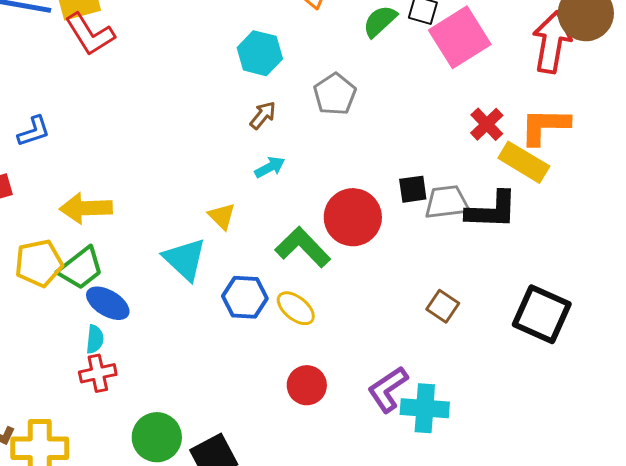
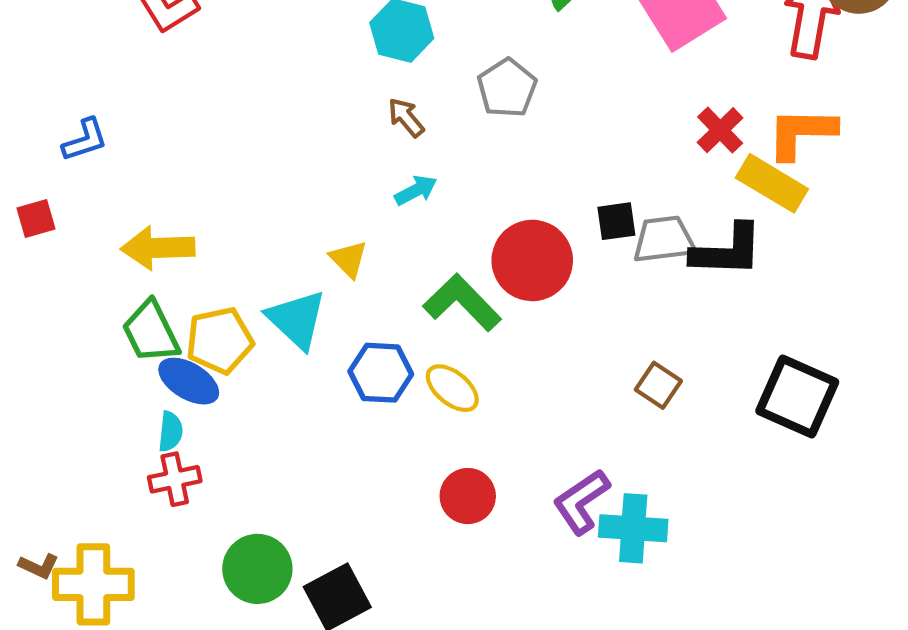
brown arrow: (263, 115) -> (406, 117), turned -80
yellow pentagon: (39, 263) -> (220, 340), moved
green trapezoid: (81, 268) -> (151, 332), turned 102

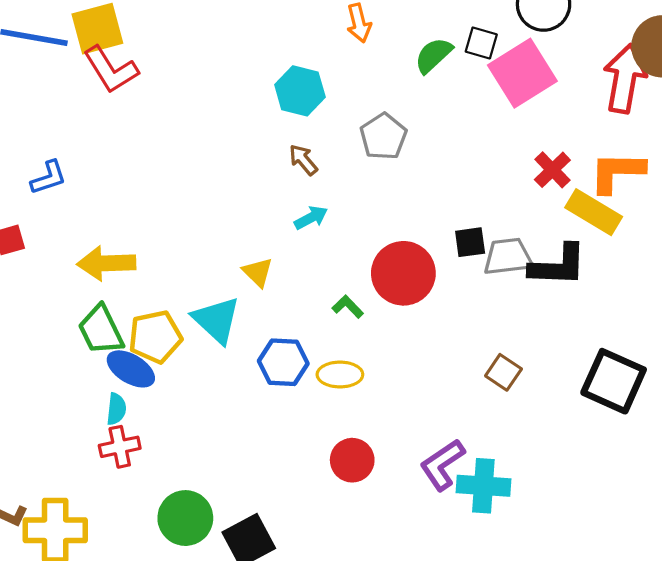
green L-shape: (462, 303) -> (348, 307), size x0.5
yellow ellipse: (452, 388) -> (340, 375), turned -39

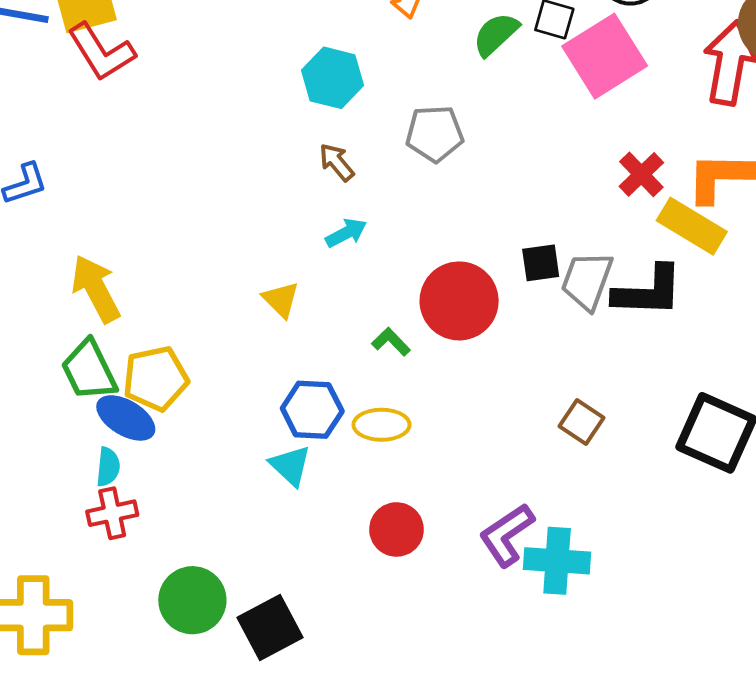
gray pentagon: (383, 136) -> (435, 134), turned 30
gray trapezoid: (508, 257) -> (587, 281), turned -63
yellow arrow: (106, 263) -> (96, 289), turned 64
cyan triangle: (216, 320) -> (290, 466), moved, size x0.7

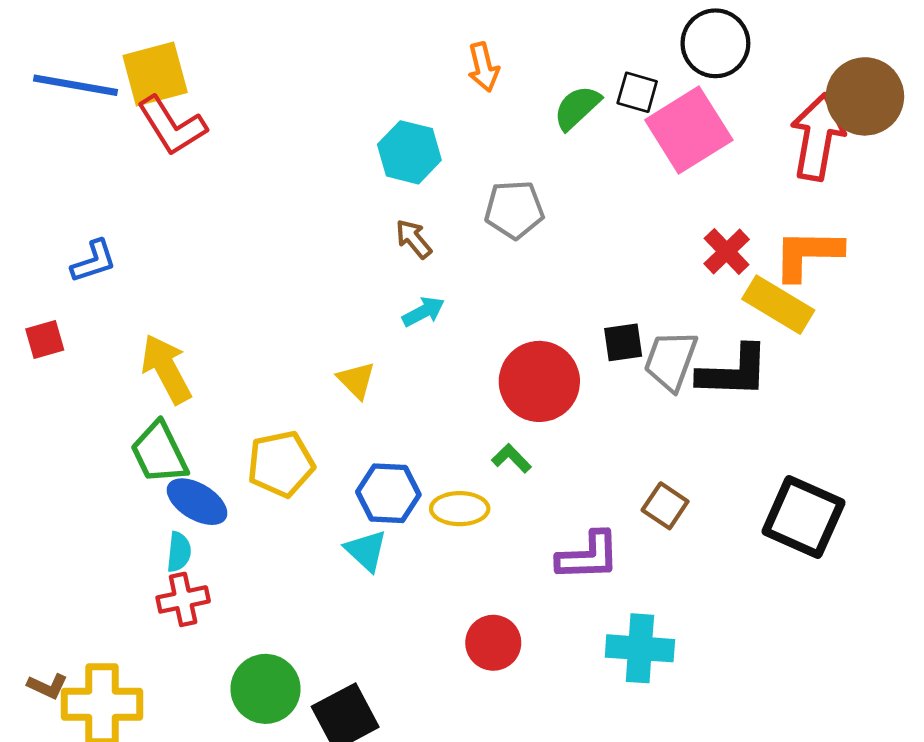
green L-shape: (391, 342) -> (511, 458), moved
yellow pentagon: (156, 378) -> (281, 464), moved
red circle: (396, 529) -> (493, 643), moved
purple L-shape: (507, 535) -> (588, 556), moved, turned -148

